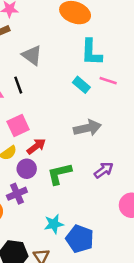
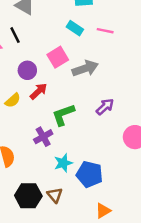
pink line: (108, 81) -> (105, 31), moved
pink square: (18, 125) -> (58, 57), moved
purple circle: (27, 169) -> (27, 70), moved
purple cross: (17, 194) -> (43, 137), moved

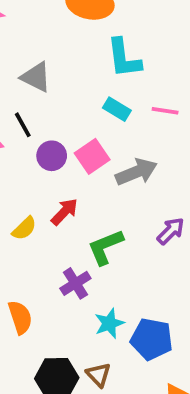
purple circle: (27, 70) -> (52, 156), moved

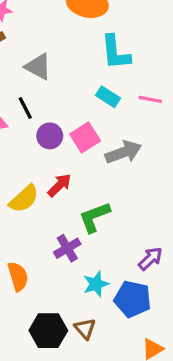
yellow semicircle: (24, 228) -> (24, 199), size x1.4
purple arrow: (171, 231) -> (150, 259), moved

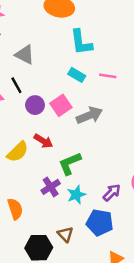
red arrow: (60, 185) -> (43, 141), turned 78
cyan star: (96, 284) -> (76, 195), moved
brown triangle: (85, 329) -> (65, 234), moved

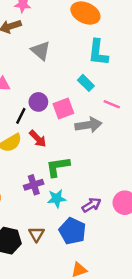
pink line: (108, 76) -> (112, 104), moved
black line: (16, 85) -> (21, 116), moved, turned 42

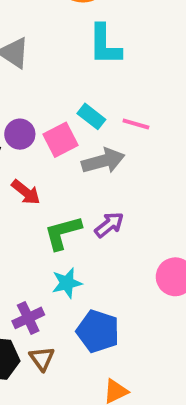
cyan rectangle: (86, 83) -> (91, 116), moved
purple cross: (34, 185) -> (28, 318), moved
purple arrow: (91, 205) -> (109, 225), moved
brown triangle: (37, 234) -> (42, 359), moved

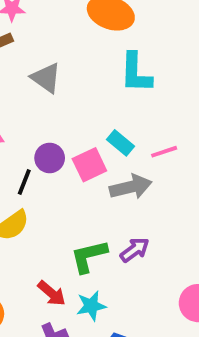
pink line: (136, 124) -> (164, 152), turned -36
red arrow: (26, 192) -> (52, 293), moved

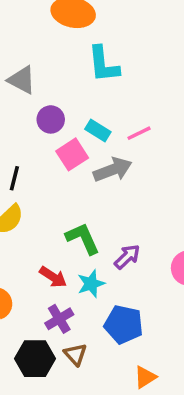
purple circle: (50, 158) -> (51, 119), moved
purple arrow: (135, 250) -> (127, 257), moved
green L-shape: (89, 256) -> (83, 238), turned 87

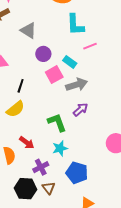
pink line: (139, 133) -> (90, 46), moved
purple arrow: (127, 257) -> (81, 110), moved
red arrow: (53, 277) -> (27, 143), moved

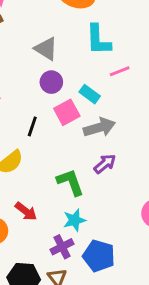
gray triangle: (28, 30) -> (46, 49), moved
black line: (21, 86) -> (32, 126), moved
purple cross: (41, 167) -> (62, 247), moved

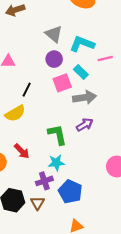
cyan L-shape: (98, 40) -> (82, 44), moved, turned 105
black line: (32, 126) -> (27, 90), moved

